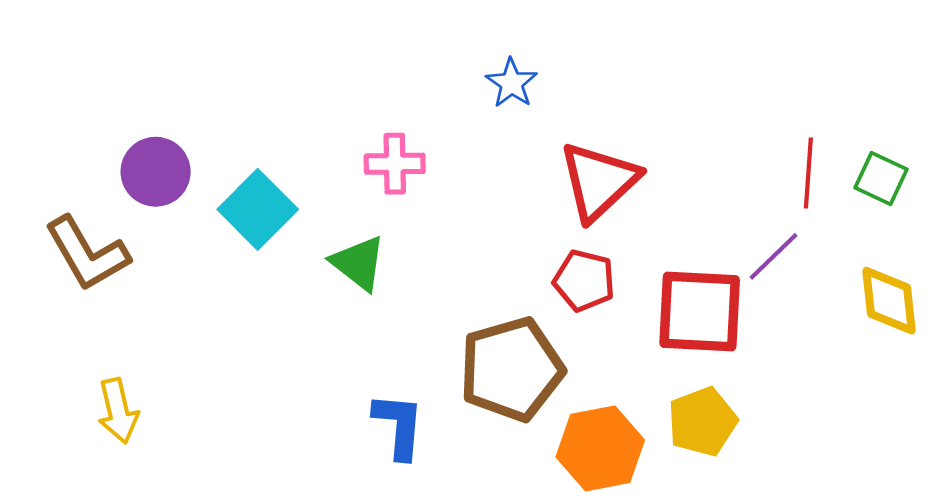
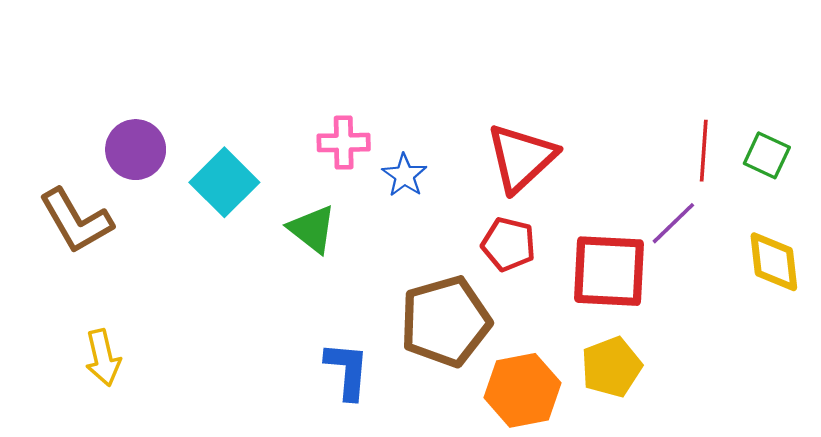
blue star: (512, 83) -> (404, 175), moved

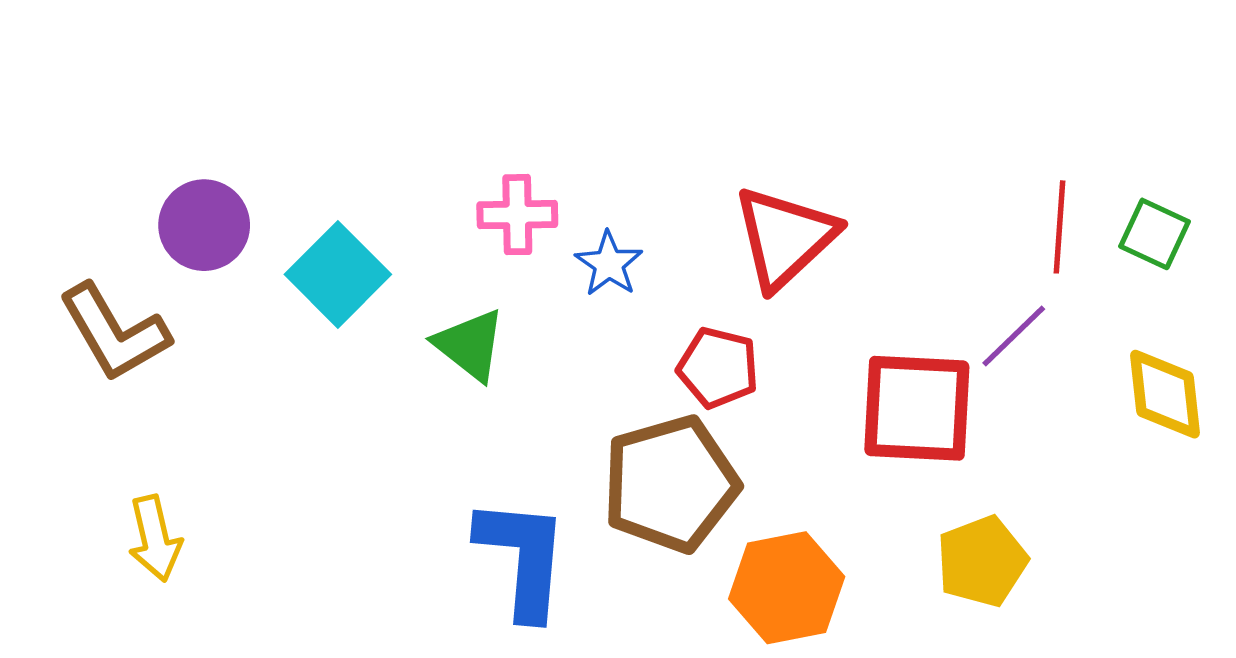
red pentagon: (508, 244) -> (718, 368), moved
yellow pentagon: (611, 367) -> (982, 561), moved
blue L-shape: (347, 370) -> (523, 558), size x1.4

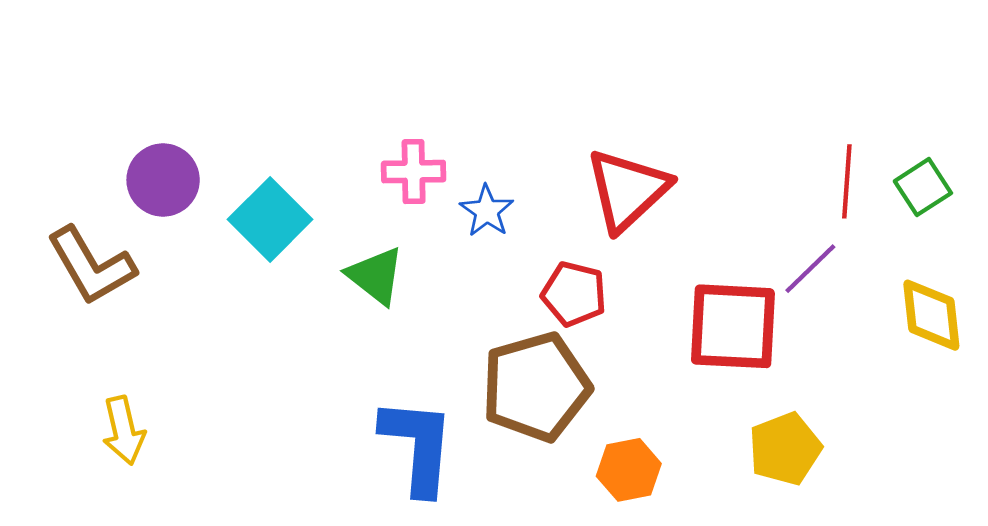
green square: (1154, 234) -> (923, 187), turned 32
orange hexagon: (787, 588) -> (629, 470), size x0.7

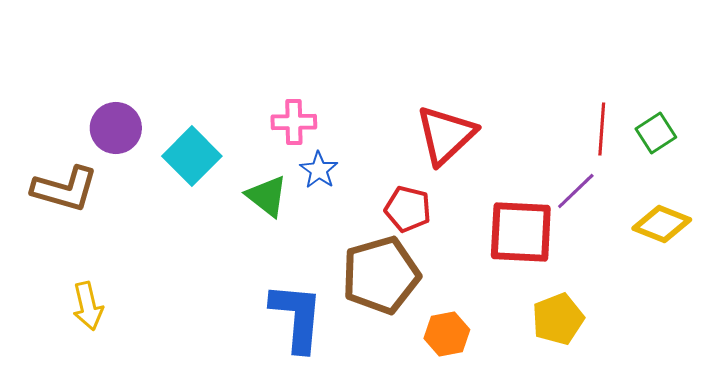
blue star: (487, 211) -> (319, 170), moved
brown L-shape: (91, 266) -> (65, 189), turned -44
yellow diamond: (931, 315) -> (662, 224), turned -62

